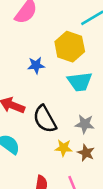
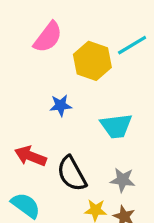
yellow hexagon: (70, 47) -> (92, 61), moved

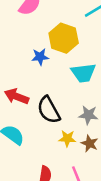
yellow hexagon: (92, 61) -> (64, 38), moved

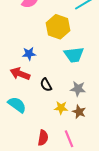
blue star: (40, 57) -> (29, 54), moved
black semicircle: (49, 110) -> (46, 85), size x0.6

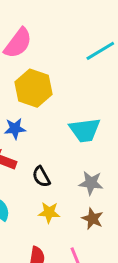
yellow hexagon: (58, 27) -> (33, 88), moved
yellow star: (61, 108) -> (49, 212), moved

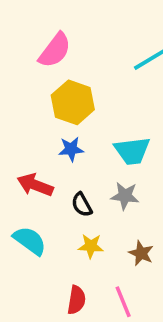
blue star: (15, 129) -> (71, 149), moved
gray star: (91, 183) -> (125, 196), moved

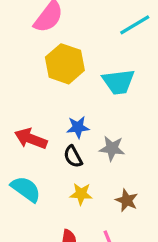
blue star: (71, 149) -> (78, 127), moved
cyan trapezoid: (132, 151) -> (118, 82), moved

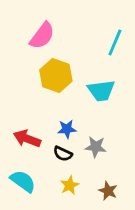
cyan line: (135, 25) -> (115, 43), turned -36
black semicircle: (73, 157) -> (63, 154), turned -36
yellow star: (81, 194) -> (70, 185), turned -30

